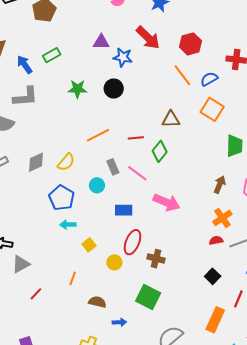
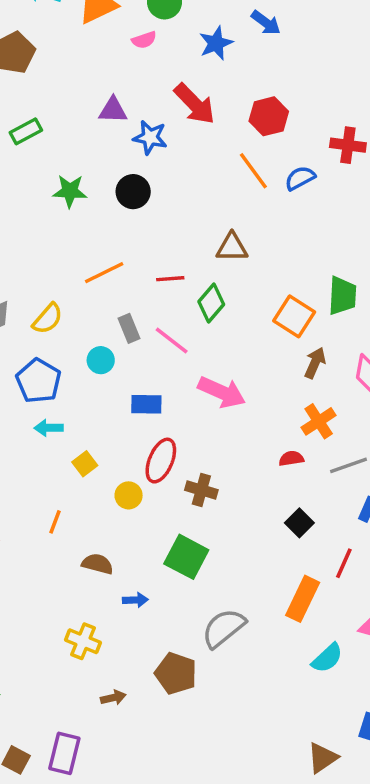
orange square: (212, 109) -> (294, 316), moved
red semicircle: (216, 240) -> (291, 459), moved

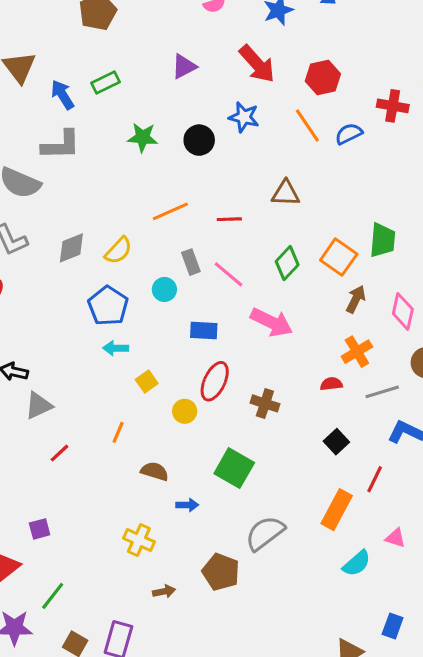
purple triangle: (113, 110) -> (184, 66), turned -32
blue star: (150, 137) -> (244, 117), moved
green diamond: (211, 303) -> (287, 263), moved
brown cross: (201, 490) -> (265, 403), moved

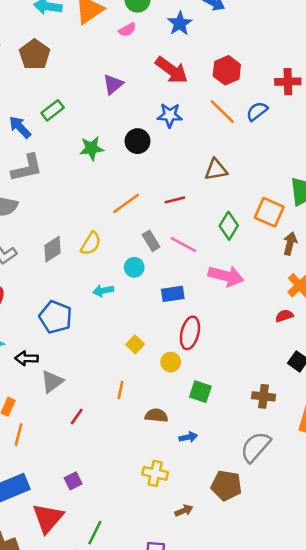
blue pentagon: (108, 306) -> (55, 317), moved
cyan arrow: (116, 348) -> (103, 291), moved
brown cross: (265, 403) -> (264, 396), moved
green square: (234, 468) -> (200, 392), moved, size x0.7

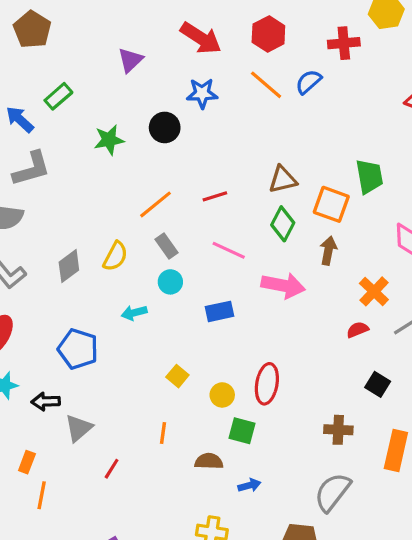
brown triangle: (216, 170) -> (283, 180), moved
gray rectangle: (151, 241) -> (166, 246), moved
brown arrow: (290, 243) -> (328, 251), moved
red ellipse: (190, 333) -> (267, 384), moved
green square: (200, 392) -> (242, 431), moved

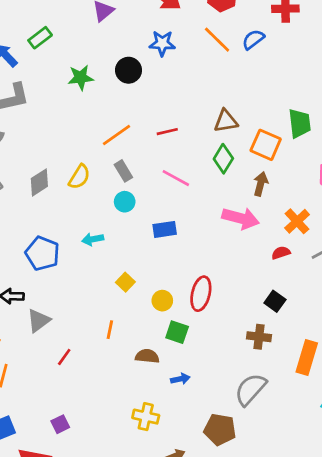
pink arrow: (283, 286) -> (241, 218), moved
cyan arrow: (134, 313) -> (93, 239), moved
black square: (378, 384) -> (275, 301), moved

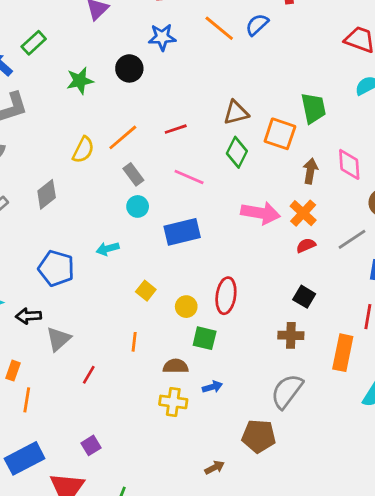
yellow semicircle: (79, 177) -> (83, 150), moved
brown arrow: (261, 184) -> (310, 171), moved
orange cross: (297, 221) -> (303, 213), moved
blue rectangle: (165, 229) -> (182, 232), size x1.4
yellow cross: (146, 417) -> (173, 402), moved

